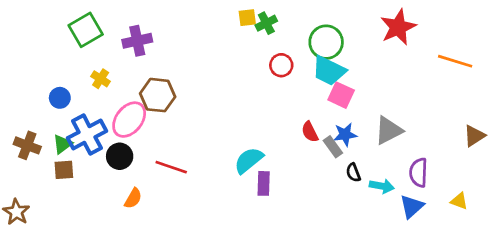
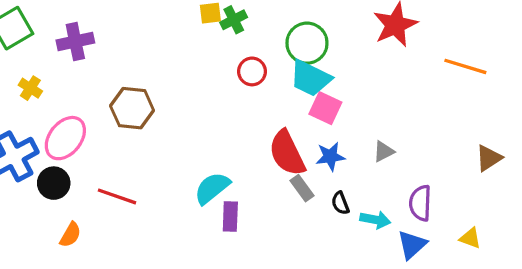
brown hexagon: (158, 95) -> (132, 108), moved
gray triangle: (389, 130) -> (384, 151), size x0.6
red semicircle: (310, 132) -> (287, 153), size x1.8
gray rectangle: (333, 147) -> (302, 188), moved

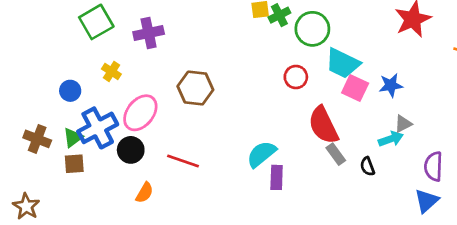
green circle: (307, 43) -> (312, 29), moved
red circle: (252, 71) -> (296, 77), moved
blue star: (330, 156) -> (391, 85), moved
cyan arrow: (375, 220) -> (391, 139), moved, turned -30

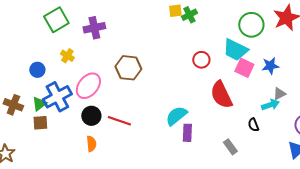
green circle: (312, 29) -> (251, 25), moved
black circle: (131, 150) -> (91, 116), moved
gray rectangle: (336, 154) -> (230, 147), moved
orange semicircle: (144, 193) -> (91, 144), turned -35

